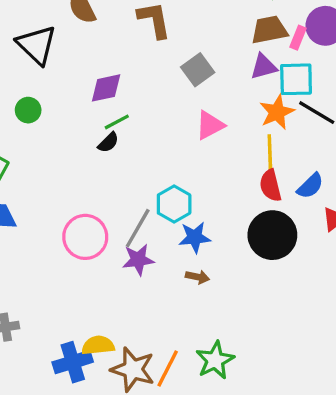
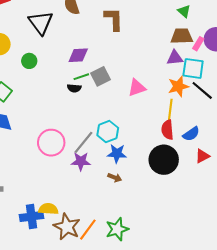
gray square: (198, 70) -> (101, 76), moved
black semicircle: (108, 142) -> (74, 88), turned 40

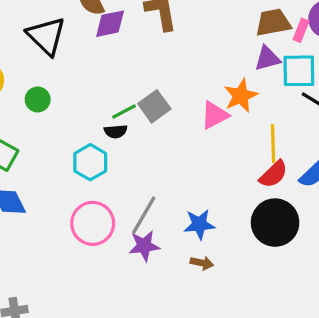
purple diamond: (78, 55) -> (110, 24), moved
orange star: (178, 86) -> (241, 96), moved
red semicircle: (167, 130) -> (273, 174), turned -120
cyan hexagon: (108, 131) -> (90, 162), moved

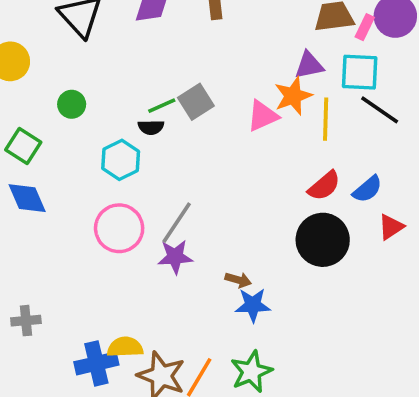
purple triangle: (267, 58) -> (309, 65), moved
green circle: (38, 100) -> (72, 104), moved
yellow line: (273, 144) -> (326, 119), moved
blue star: (199, 224) -> (253, 305), moved

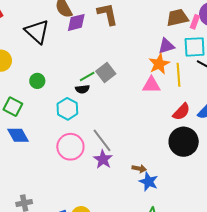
pink triangle: (263, 116) -> (151, 85), moved, turned 30
gray line: (177, 223) -> (102, 140), turned -65
purple star: (175, 257) -> (103, 159), turned -30
blue star: (253, 305) -> (149, 182), turned 30

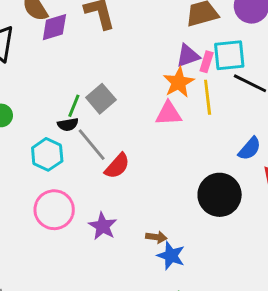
pink rectangle: (195, 22) -> (207, 62), moved
green line: (87, 77) -> (74, 106), turned -35
red semicircle: (181, 112) -> (117, 166), moved
gray line: (102, 140) -> (92, 145), moved

